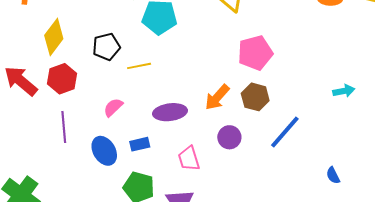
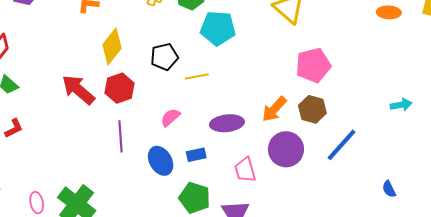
purple circle: (229, 137) -> (286, 149), size x1.5

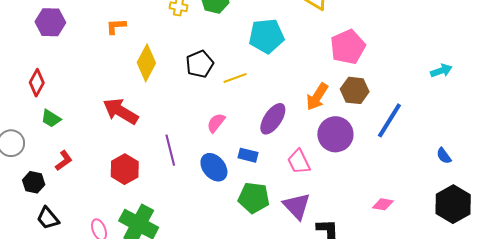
cyan pentagon: (218, 28) -> (266, 36), moved
red hexagon: (120, 88) -> (125, 169), moved
purple ellipse: (227, 123) -> (273, 119), turned -40
blue rectangle: (196, 155) -> (248, 155), turned 36

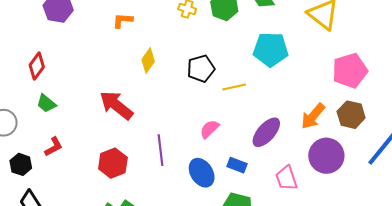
yellow diamond: (146, 63) -> (148, 60), size x0.7

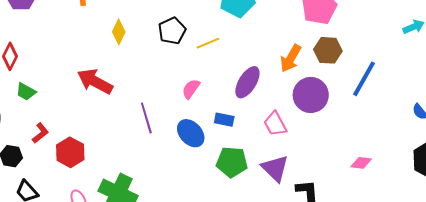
red hexagon: (113, 163) -> (70, 152), moved

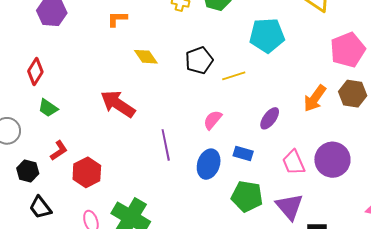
yellow diamond: (119, 32) -> (146, 57), turned -65
purple ellipse: (247, 82) -> (270, 118), size x0.7
purple circle: (311, 95) -> (332, 160), moved
blue ellipse: (191, 133) -> (209, 164), turned 56

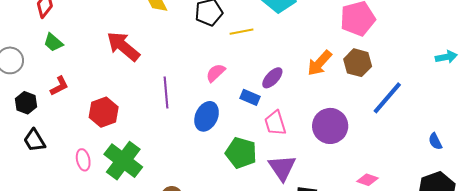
blue rectangle: (243, 154) -> (250, 97), moved
pink trapezoid: (294, 162) -> (275, 123), moved
red hexagon: (87, 172) -> (104, 112), moved

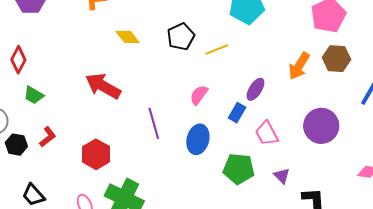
blue rectangle: (250, 97) -> (237, 113), turned -72
black hexagon: (26, 103) -> (16, 145), moved
purple triangle: (282, 168) -> (282, 176), size x0.6

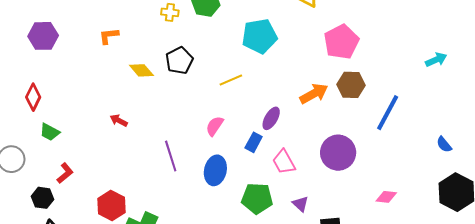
black pentagon: (181, 37) -> (179, 61), moved
orange arrow: (299, 66) -> (314, 94), turned -148
red arrow: (103, 86) -> (119, 120), size x0.5
black hexagon: (16, 145) -> (43, 198), moved
red hexagon: (96, 154) -> (111, 205), moved

